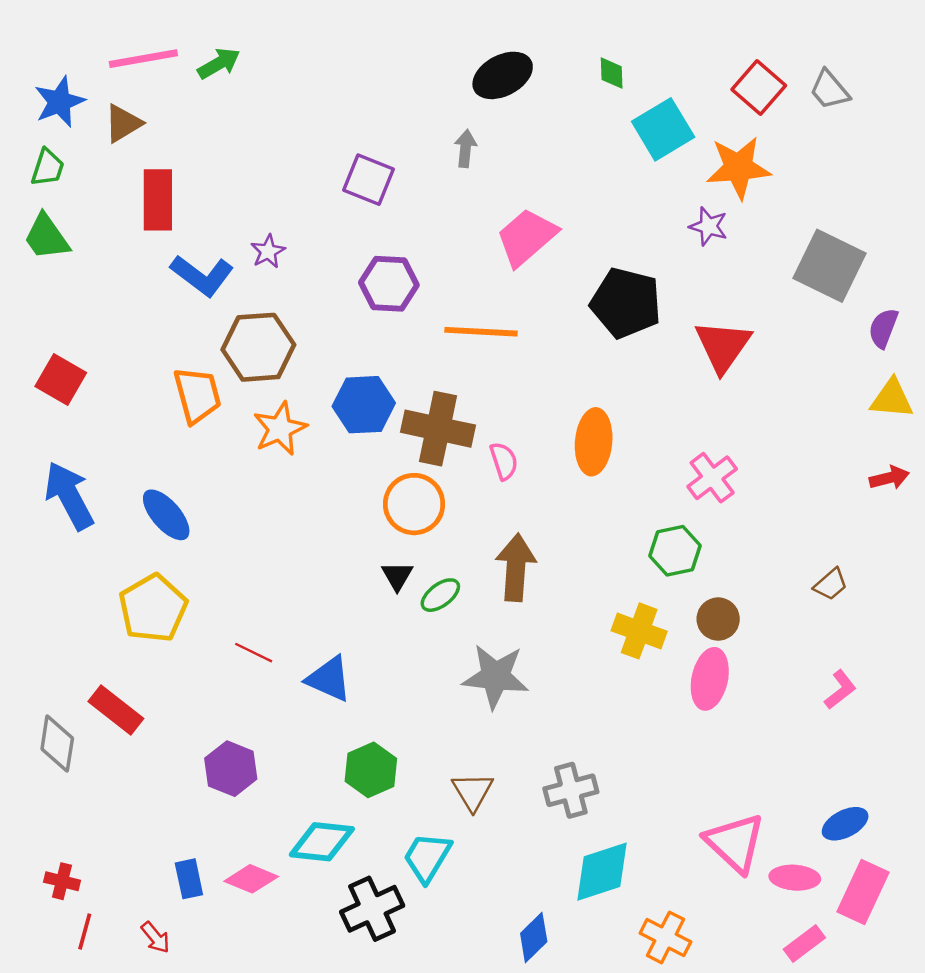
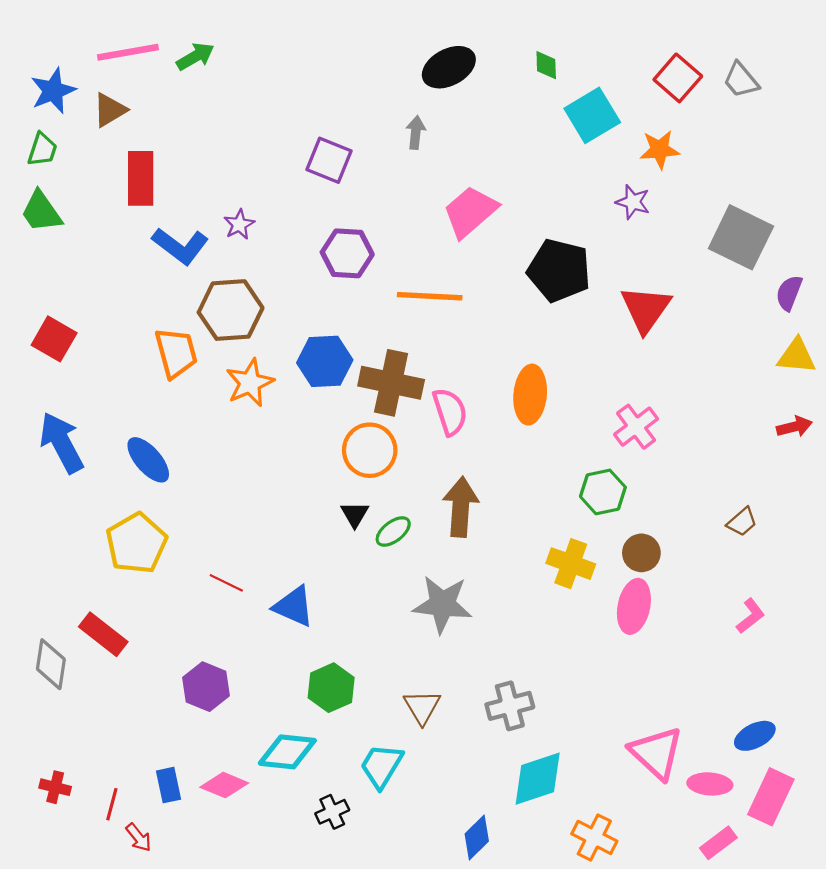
orange star: (738, 168) -> (660, 150), size x0.7
pink semicircle: (504, 461) -> (450, 412), size x1.4
black cross: (372, 909) -> (332, 812), size x0.6
red line: (85, 932) -> (112, 804), moved

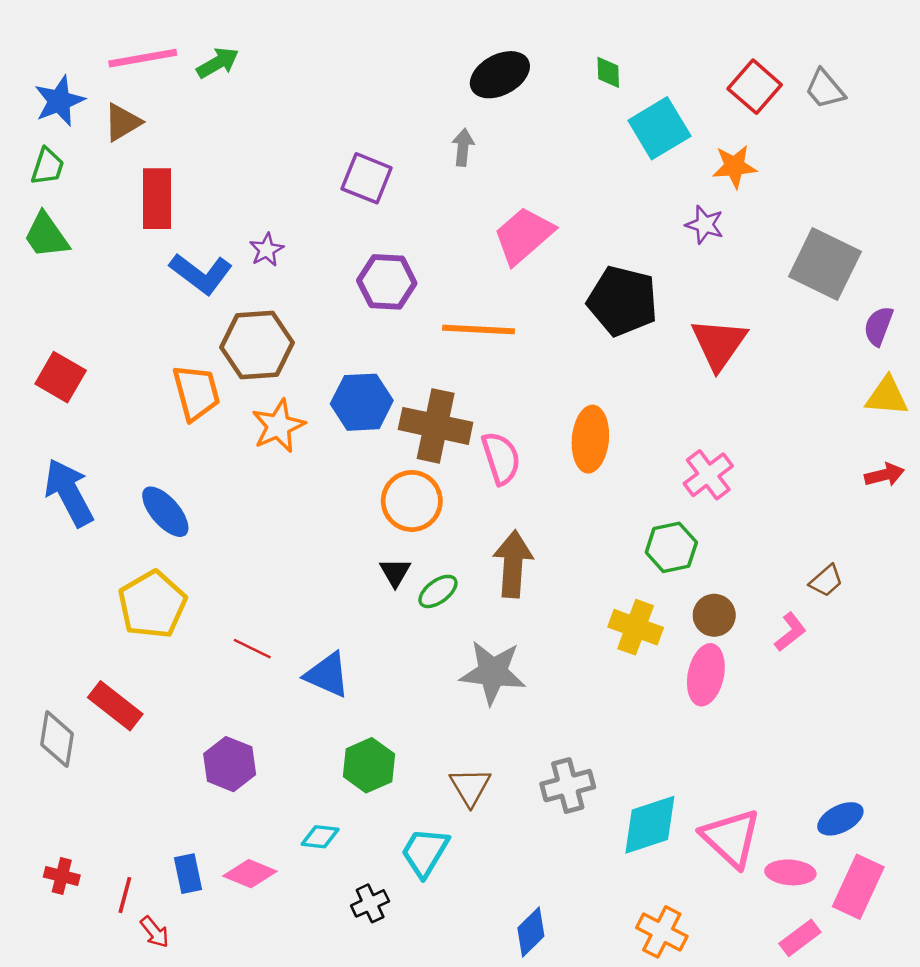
pink L-shape: (751, 616) -> (790, 632), moved
cyan diamond: (287, 752) -> (320, 837), size x0.6
cyan diamond: (538, 779) -> (650, 825), moved

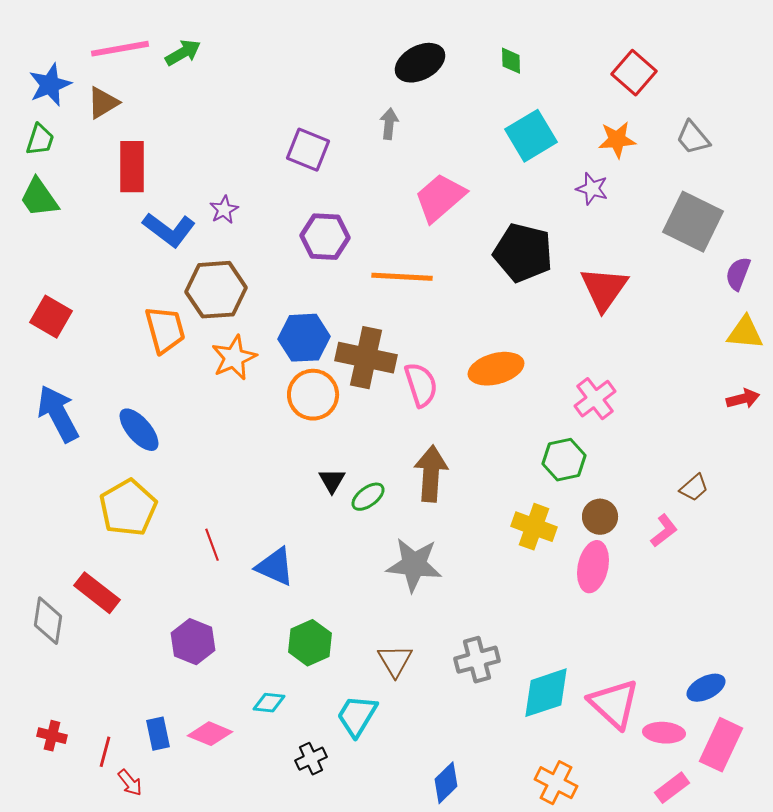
gray trapezoid: (825, 89) -> (693, 138), moved
cyan square: (659, 128) -> (531, 136), moved
orange ellipse: (590, 439) -> (496, 369), turned 70
orange circle: (412, 501) -> (313, 395), moved
red line: (252, 649) -> (212, 545), turned 44

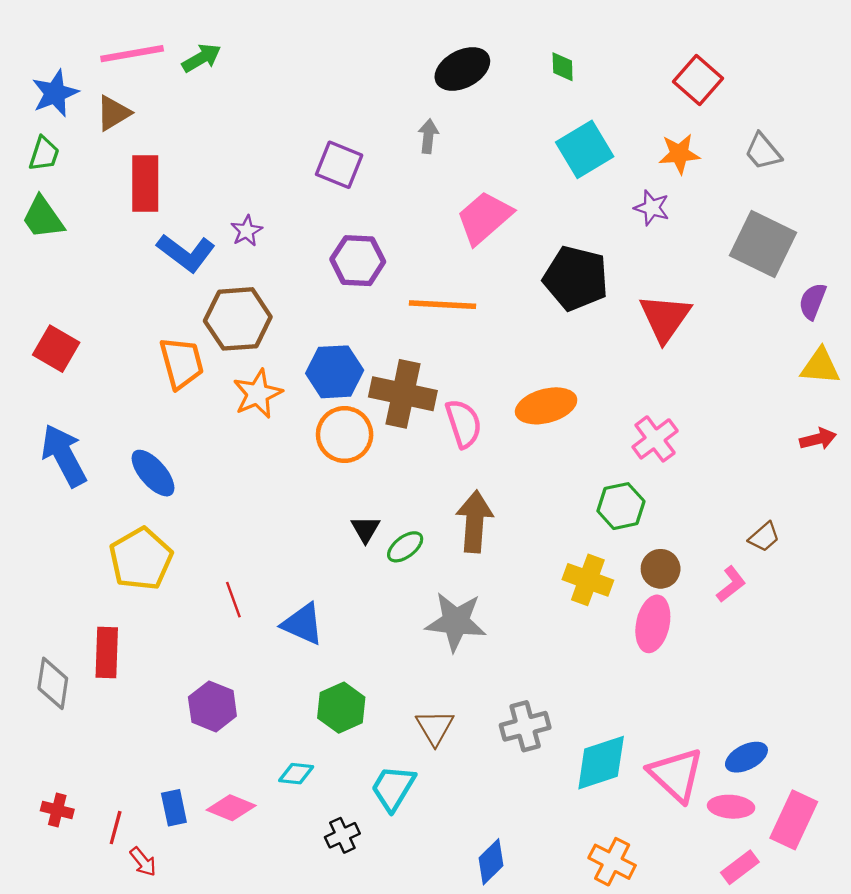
red rectangle: (97, 593) -> (107, 653), turned 54
blue ellipse: (706, 688) -> (746, 757), moved

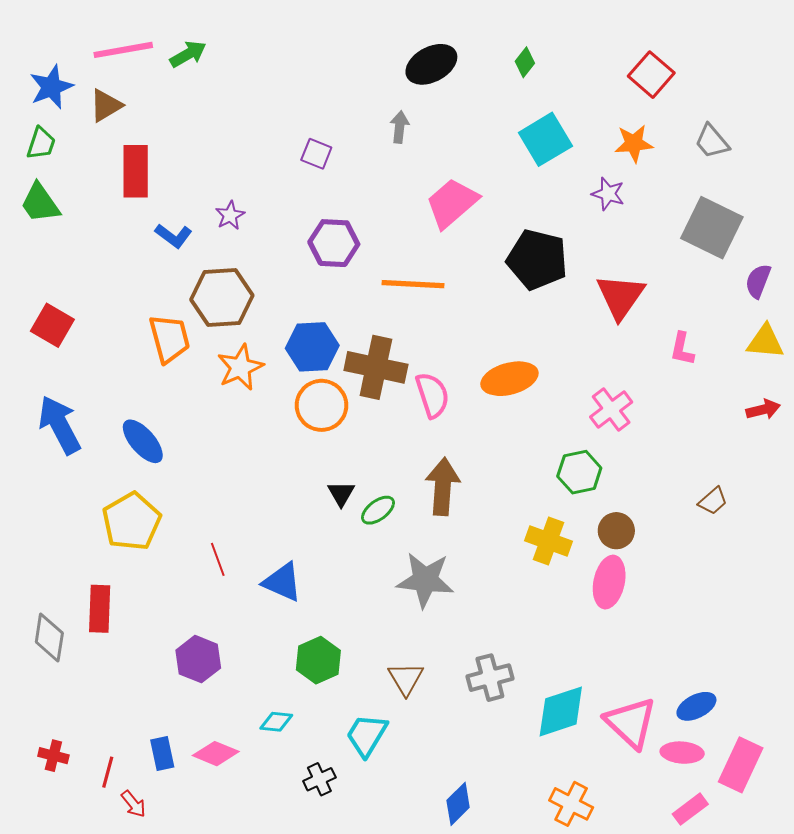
green diamond: (563, 67) -> (525, 62), turned 40
purple square: (339, 165) -> (316, 154), size x0.7
blue L-shape: (186, 253) -> (174, 236), size x0.7
pink L-shape: (731, 584) -> (682, 349), moved, turned 140

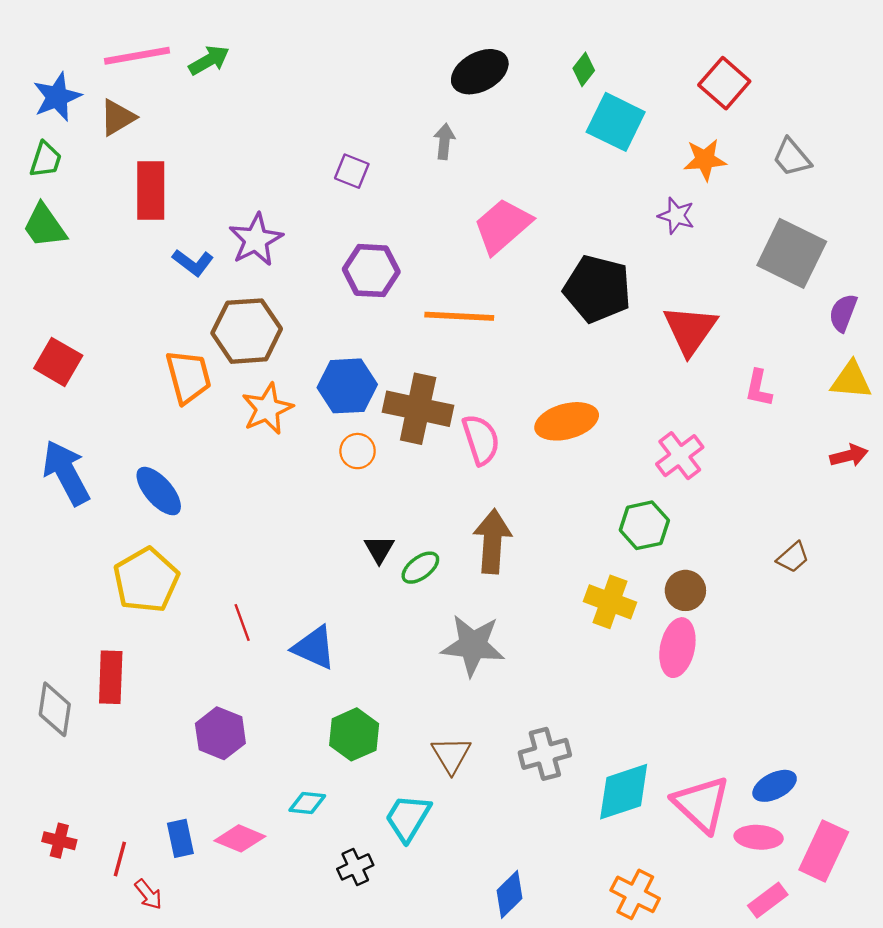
cyan square: (545, 139) -> (616, 122), moved, turned -33
purple star: (230, 215) -> (256, 240), size x1.6
orange circle: (322, 405) -> (358, 451), size x0.6

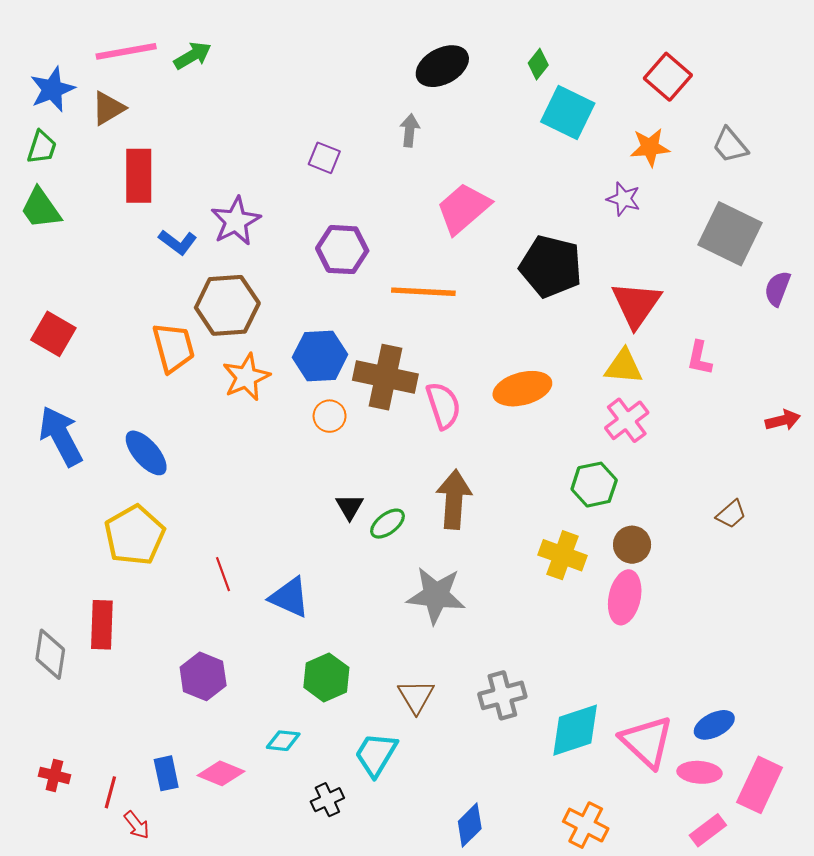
yellow triangle: (851, 380) -> (624, 367), moved

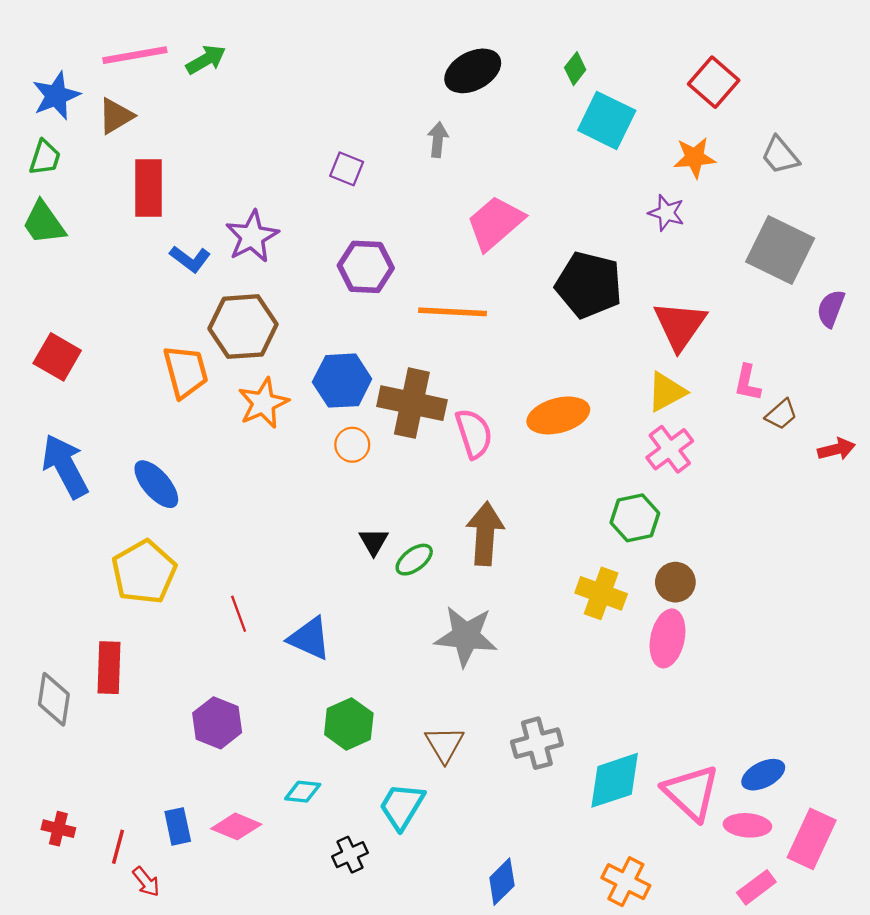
yellow triangle: (624, 367) -> (666, 392), turned -33
brown trapezoid: (731, 514) -> (781, 414), moved

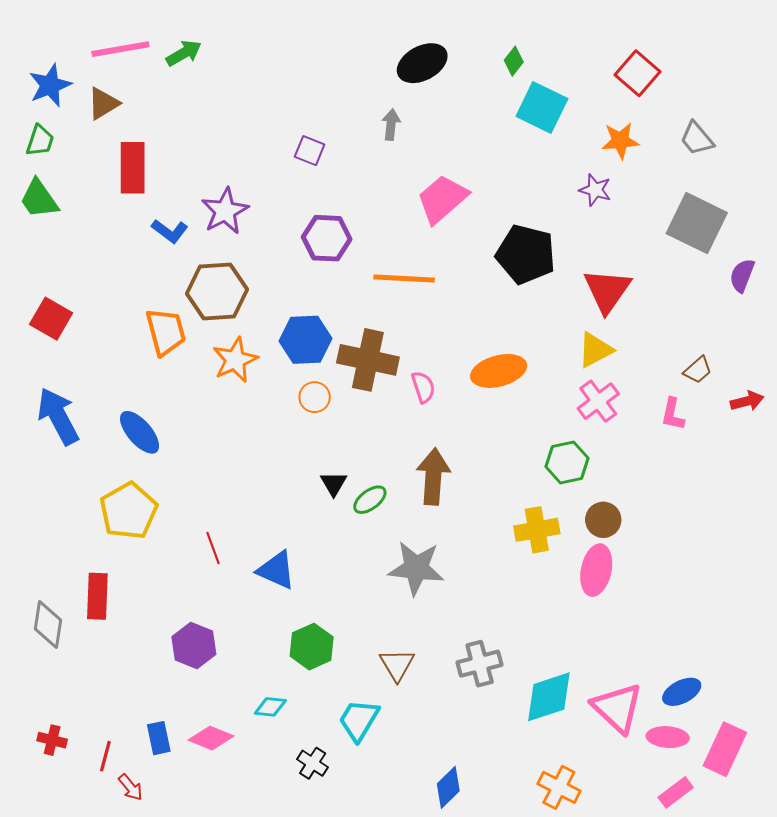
pink L-shape: (747, 383) -> (673, 414), moved
pink semicircle: (474, 433) -> (423, 387), size x0.7
yellow cross: (601, 593) -> (537, 530), turned -30
black cross: (350, 855) -> (313, 763), turned -32

